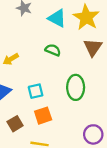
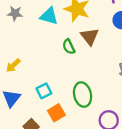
green semicircle: (53, 50) -> (69, 47), moved, turned -126
green ellipse: (76, 87) -> (83, 95), moved

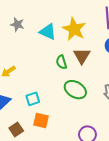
green ellipse: (83, 95) -> (75, 90), moved, turned -55
orange square: (56, 113) -> (41, 121), turned 35

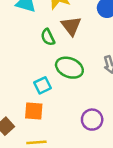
cyan square: (33, 99) -> (43, 85), moved

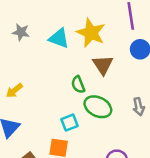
green semicircle: (48, 37) -> (78, 85), moved

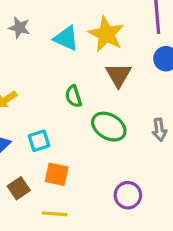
green semicircle: (78, 85) -> (73, 96), moved
cyan square: (69, 123) -> (39, 141), moved

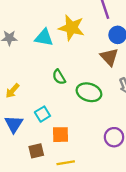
brown triangle: (118, 75) -> (109, 57), moved
brown square: (19, 188) -> (36, 151), turned 35

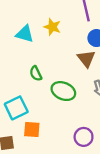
yellow star: (71, 28) -> (52, 27), size x0.7
cyan square: (42, 114) -> (16, 108), size x1.5

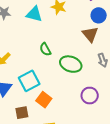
orange square: (32, 129) -> (44, 100), turned 35
purple circle: (84, 137) -> (90, 96), moved

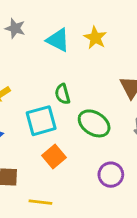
cyan square: (29, 81) -> (41, 121), moved
orange square: (44, 100) -> (54, 157), moved

